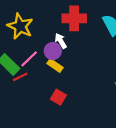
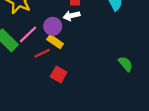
white arrow: (61, 41) -> (71, 16), moved, turned -72
red line: (20, 77) -> (42, 53), moved

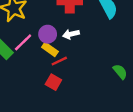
white arrow: (71, 16) -> (71, 34), moved
red line: (42, 53) -> (59, 61), moved

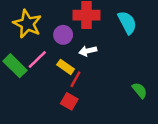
purple circle: (48, 34) -> (63, 35), moved
red line: (59, 61) -> (75, 79), turned -35

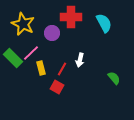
white arrow: (88, 51) -> (80, 60), moved, turned -64
yellow rectangle: (66, 67) -> (41, 68), moved, turned 40

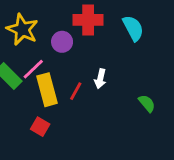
yellow rectangle: (41, 68) -> (47, 90), size x1.6
red square: (57, 87) -> (40, 127), moved

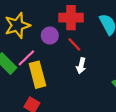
yellow star: (22, 29) -> (17, 25), turned 30
red line: (76, 91) -> (74, 44), moved, turned -72

